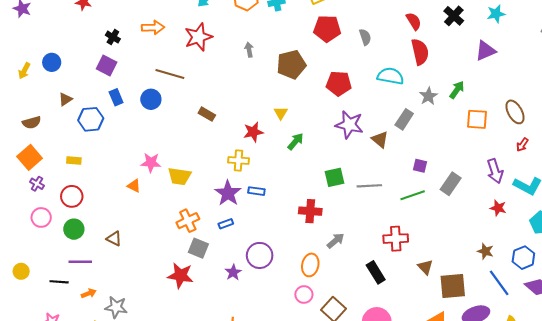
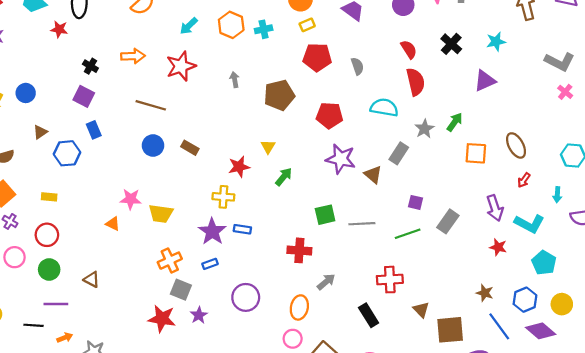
blue circle: (151, 99) -> (153, 145), moved
purple star: (233, 272) -> (199, 315), moved

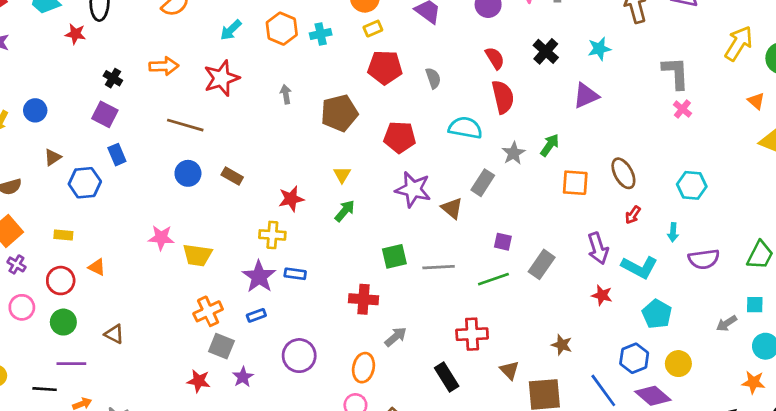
gray L-shape: (560, 62) -> (676, 73), turned -120
yellow triangle: (268, 147) -> (342, 175), moved
orange triangle: (113, 224) -> (97, 267), moved
brown star: (485, 293) -> (562, 345), moved
red star: (162, 319) -> (199, 381), size x0.7

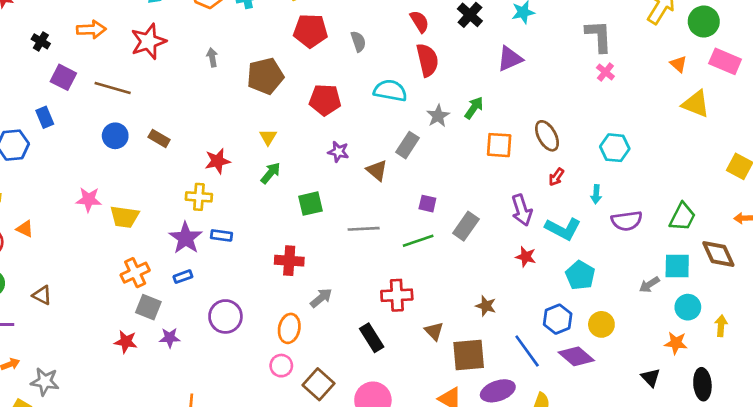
purple square: (105, 114) -> (63, 77), moved
purple star: (413, 189) -> (338, 152), size x0.6
green square: (394, 256) -> (310, 204), moved
cyan square: (755, 305) -> (677, 266), size x1.5
purple star: (243, 377) -> (170, 338), turned 30

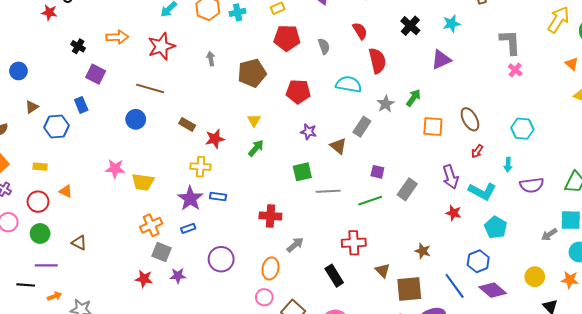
red semicircle: (419, 22) -> (360, 31), moved
brown line: (113, 88) -> (150, 88), moved
brown rectangle: (159, 138) -> (187, 124), moved
green square: (310, 204) -> (302, 172), moved
yellow circle: (601, 324) -> (535, 277), moved

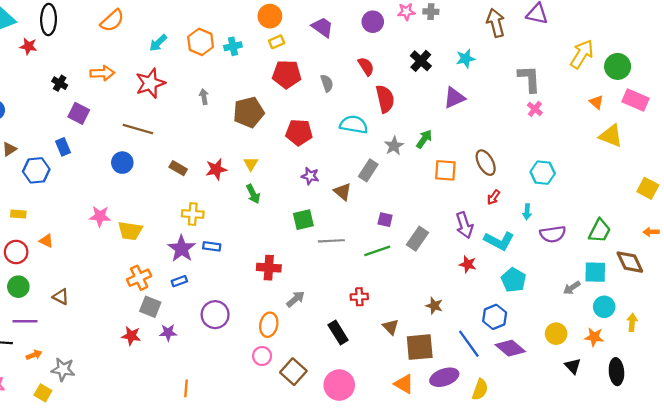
red star: (215, 139) -> (216, 169), moved
green arrow: (256, 148) -> (253, 194), turned 114
red cross: (354, 243) -> (359, 297), size x0.7

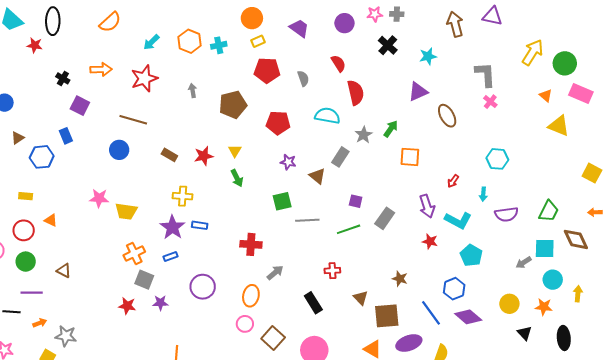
black cross: (421, 61) -> (388, 45), moved
brown ellipse: (486, 163) -> (447, 116), moved

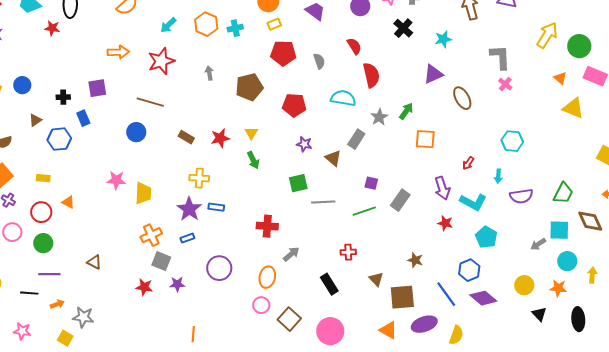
black cross: (63, 78) -> (63, 97), moved, turned -32
purple square: (80, 106) -> (97, 88), turned -36
yellow trapezoid: (126, 211) -> (143, 193), turned -95
brown triangle: (64, 271) -> (94, 262), moved

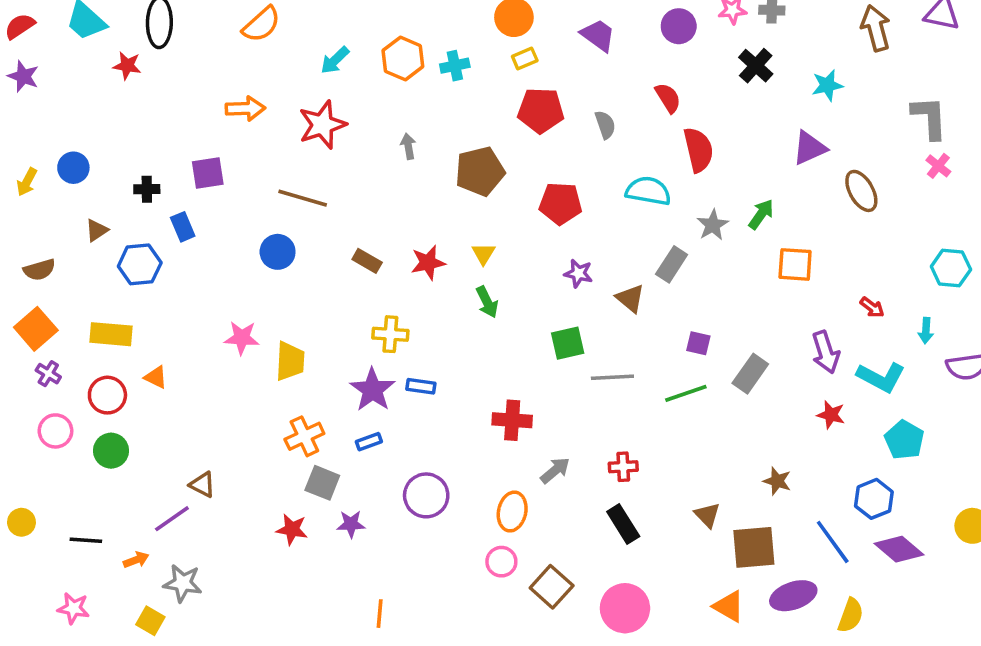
red arrow: (468, 163) -> (872, 307), turned -88
yellow rectangle: (43, 178) -> (111, 334), size x1.6
red cross: (348, 252) -> (623, 467), moved
purple line: (49, 274) -> (172, 519), moved, turned -35

